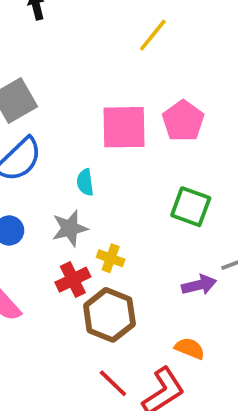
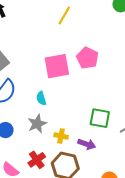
green square: (191, 207) -> (100, 118), moved
red cross: (73, 280) -> (37, 160), moved
purple arrow: (199, 285) -> (87, 144), moved, turned 42

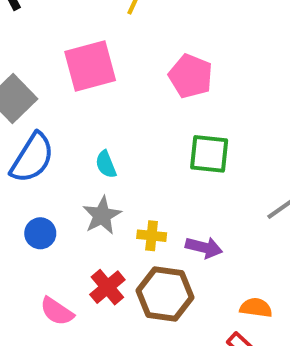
pink square: (57, 66) -> (90, 66), moved
green square: (100, 118) -> (209, 154), moved

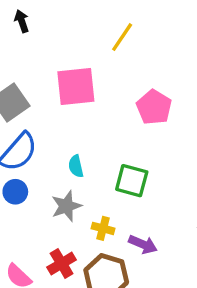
green square: (209, 154) -> (132, 181), moved
blue circle: (40, 233) -> (15, 192), moved

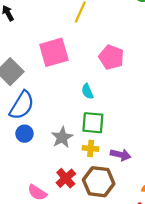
cyan semicircle: (76, 166) -> (87, 91), moved
green square: (132, 181) -> (93, 123), moved

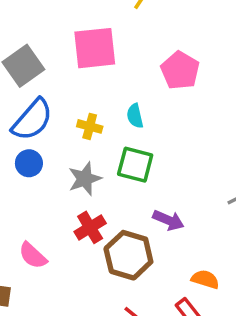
yellow cross: (91, 148) -> (90, 126), moved
red cross: (66, 178) -> (90, 227), moved

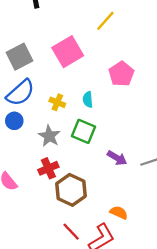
pink square: (95, 48) -> (68, 52), turned -32
gray star: (85, 179) -> (49, 136), turned -30
purple arrow: (168, 220) -> (117, 158), moved

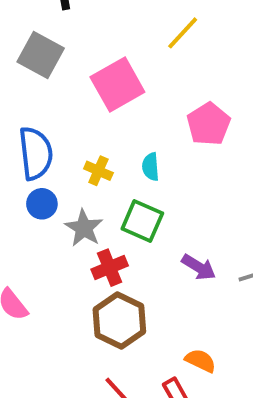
gray square: (19, 57) -> (41, 55), moved, turned -35
blue semicircle: (20, 93) -> (36, 153), turned -56
blue circle: (14, 121) -> (42, 204), moved
red cross: (48, 168) -> (110, 268), moved

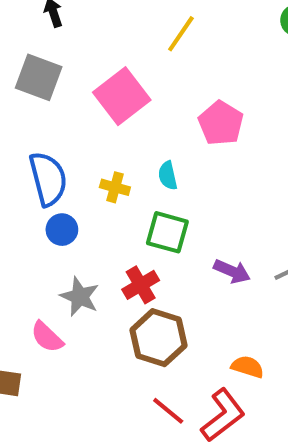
gray star: (84, 228) -> (80, 297), moved

